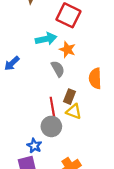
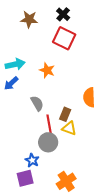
cyan arrow: (46, 39) -> (15, 64), moved
orange star: (67, 50) -> (47, 70), moved
gray semicircle: (58, 69) -> (37, 103), moved

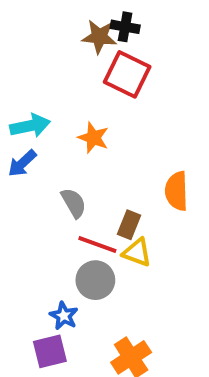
black cross: (63, 14) -> (125, 27), turned -32
brown star: (29, 19) -> (99, 37), moved
red line: (49, 124) -> (97, 244), turned -60

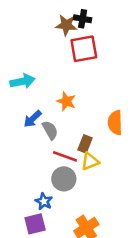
red square: (127, 74) -> (84, 49), turned -36
orange star: (93, 138) -> (66, 101), moved
blue arrow: (22, 163) -> (33, 119), moved
yellow triangle: (137, 252) -> (90, 161), turned -42

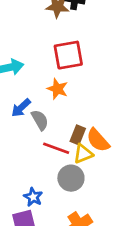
red square: (84, 49) -> (68, 55), moved
orange semicircle: (115, 123) -> (98, 140), moved, turned -40
gray circle: (64, 179) -> (71, 178), moved

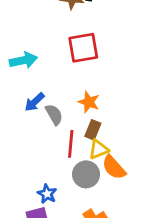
orange star: (57, 89) -> (89, 102), moved
orange semicircle: (98, 140) -> (114, 167), moved
red line: (56, 148) -> (71, 144), turned 75

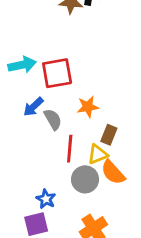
red square: (83, 48) -> (57, 73), moved
orange star: (89, 102) -> (88, 107), turned -30
brown rectangle: (93, 130) -> (109, 135), moved

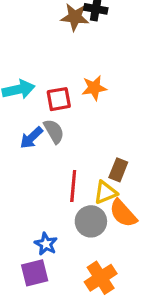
red square: (57, 73) -> (59, 99), size x0.7
orange star: (88, 107) -> (94, 88), moved
gray semicircle: (53, 119) -> (54, 131), moved

